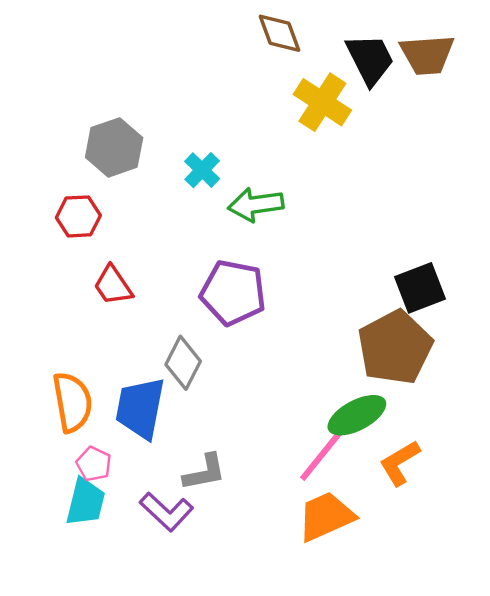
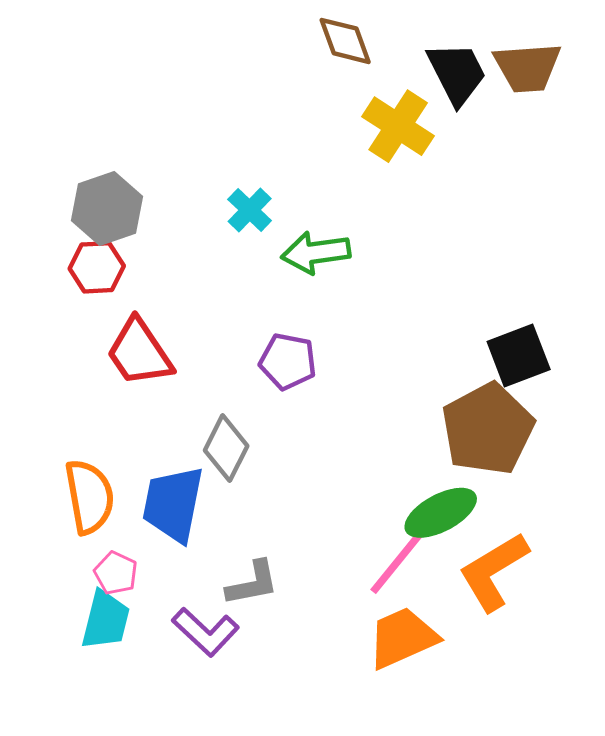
gray hexagon: (114, 147) -> (107, 209), moved
red trapezoid: (113, 285) -> (139, 353), size x1.4
purple pentagon: (233, 293) -> (288, 361), size x0.7
orange L-shape: (400, 463) -> (494, 572), size x1.4

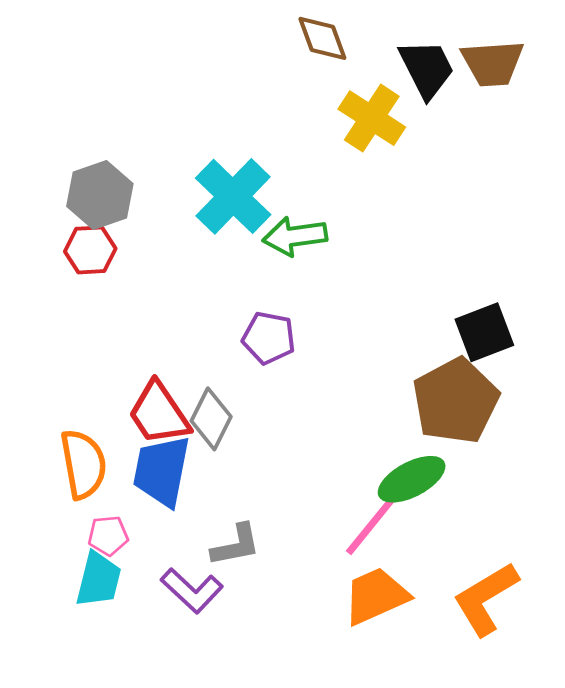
cyan cross: (250, 210) -> (233, 196), size x1.8
red trapezoid: (139, 353) -> (159, 413), moved
orange L-shape: (494, 572) -> (486, 599), moved
pink pentagon: (116, 573) -> (108, 536), turned -30

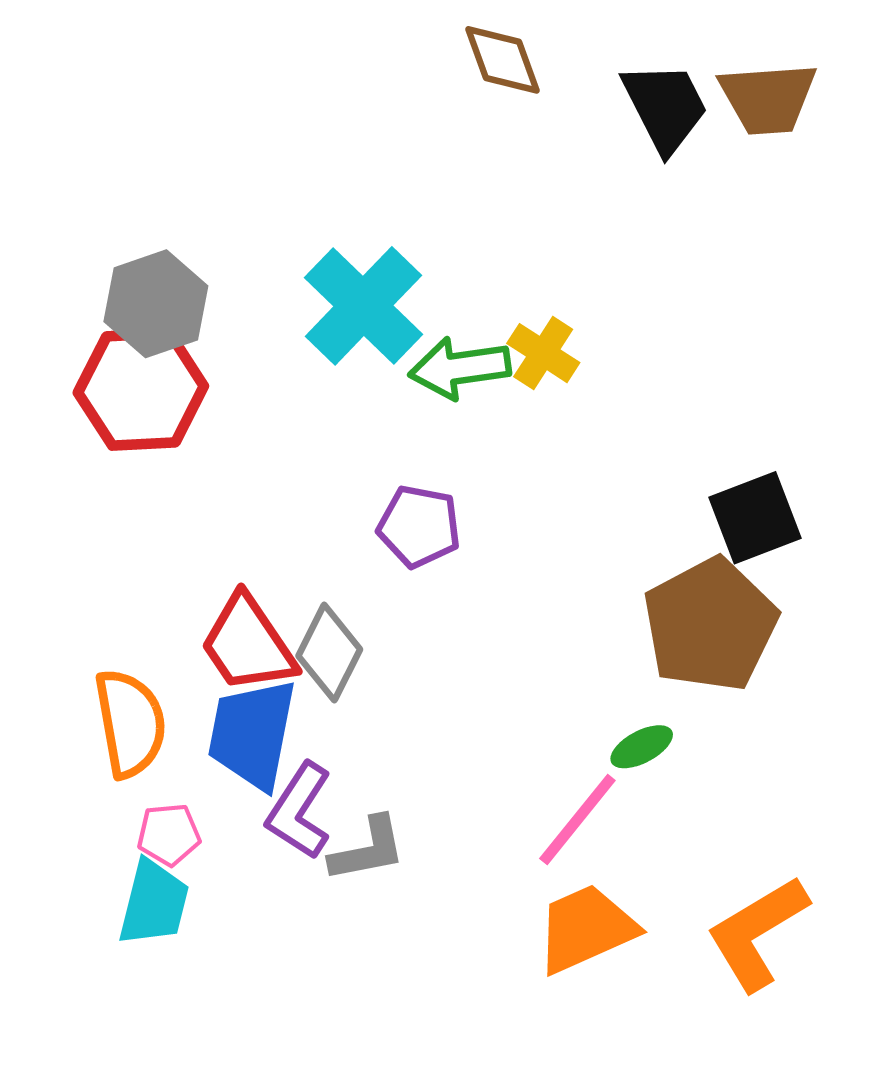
yellow cross: (372, 118) -> (543, 353), moved, size x0.7
red hexagon: (90, 250) -> (141, 389), size x1.6
green ellipse: (412, 479) -> (642, 747), size x0.6
purple L-shape: (192, 590) -> (299, 811), moved, turned 80

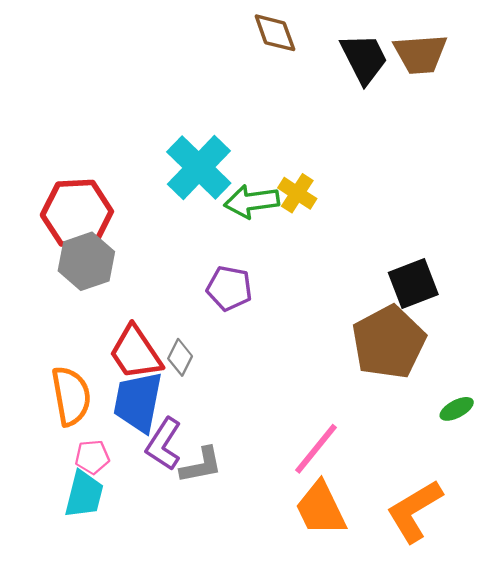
gray hexagon: (156, 304) -> (86, 261), moved
gray diamond: (329, 653) -> (180, 357), size x0.7
green ellipse: (642, 747) -> (457, 409), moved
orange trapezoid: (586, 929) -> (321, 509), turned -92

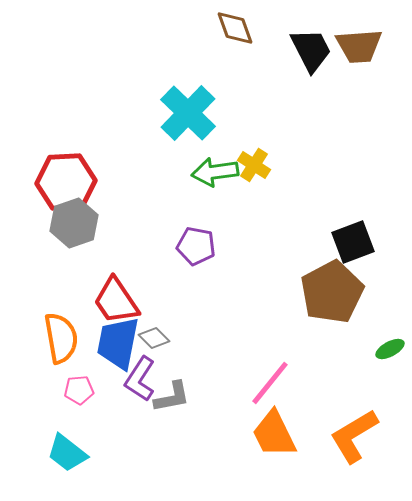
cyan cross: (199, 168) -> (188, 113), moved
gray diamond: (180, 357) -> (154, 338), moved, turned -72
cyan trapezoid: (84, 494) -> (67, 453), moved, turned 114

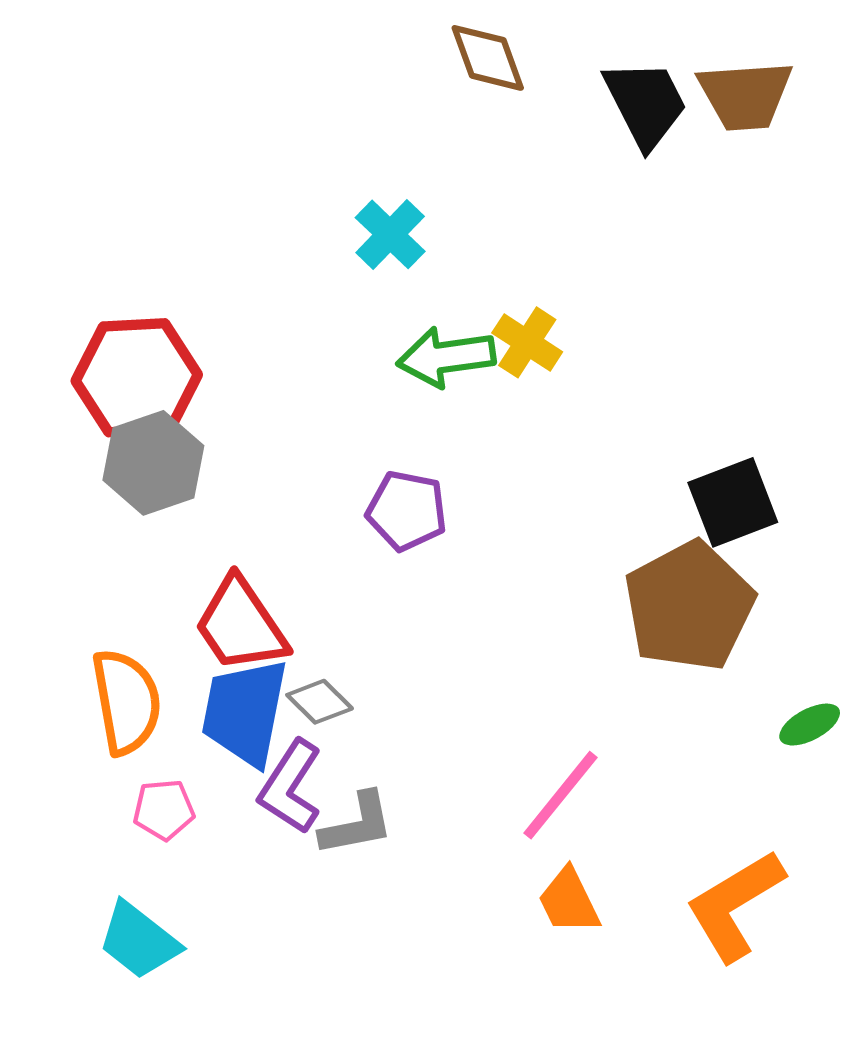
cyan cross: (188, 113) -> (390, 234), size x0.6
orange trapezoid: (274, 434) -> (569, 901), size x0.7

